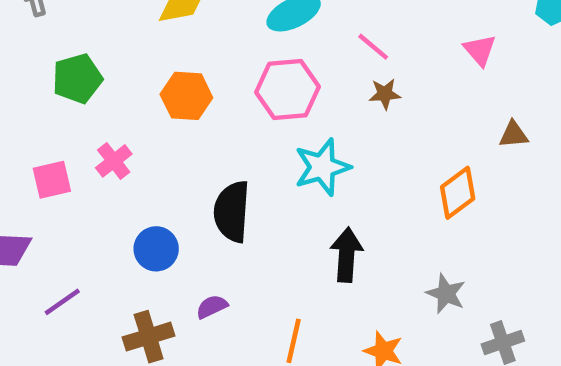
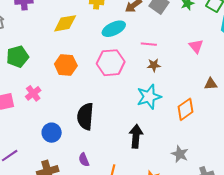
pink line: (373, 47) -> (149, 44), turned -35
cyan star: (322, 167) -> (149, 97), moved
purple semicircle: (212, 307) -> (84, 160), moved, turned -88

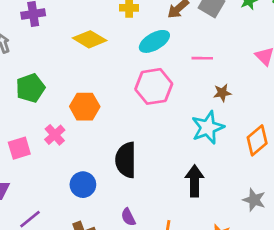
yellow diamond: (65, 23) -> (90, 39), turned 45
orange hexagon: (66, 65) -> (85, 107), moved
brown star: (154, 65) -> (222, 93), moved

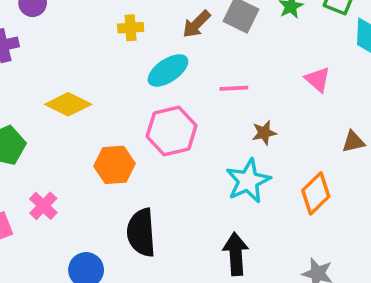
yellow diamond: (90, 39) -> (68, 104), moved
orange hexagon: (85, 107) -> (115, 165), moved

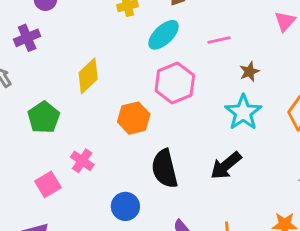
pink triangle: (318, 79) -> (285, 21), turned 40
yellow diamond: (68, 104) -> (88, 76), turned -60
black arrow: (236, 254) -> (226, 165), moved, turned -116

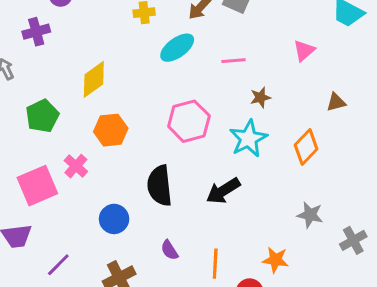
pink hexagon: (175, 83) -> (189, 121), moved
orange hexagon: (134, 118) -> (111, 130), moved
pink square: (48, 184) -> (37, 186), size x1.5

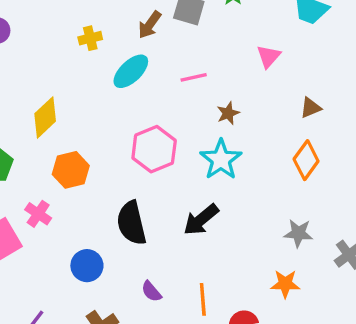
orange diamond: (306, 147) -> (306, 160), moved
orange star: (275, 260) -> (285, 284), moved

